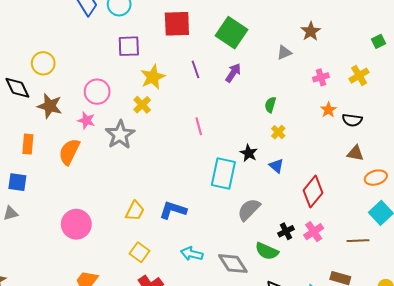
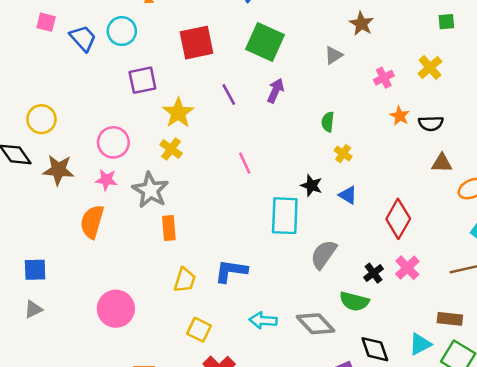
green square: (379, 41) -> (446, 22), turned 32
orange rectangle: (28, 144) -> (169, 228), moved

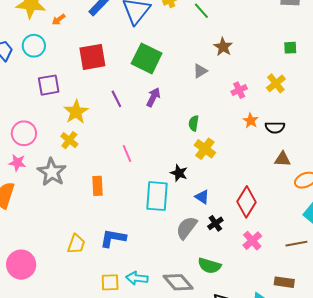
yellow cross: (343, 154) -> (205, 149), size x1.5
blue triangle: (348, 195) -> (202, 197), moved
orange rectangle: (169, 228) -> (98, 186), moved
black cross: (373, 273) -> (215, 223), moved
yellow square: (199, 330) -> (110, 282), moved, turned -30

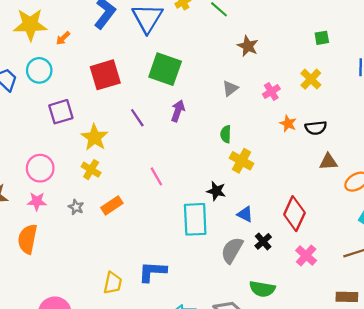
gray triangle: (200, 71) -> (230, 88), moved
gray star: (52, 172) -> (76, 207), size x0.5
orange rectangle: (98, 186) -> (112, 205), moved, turned 66

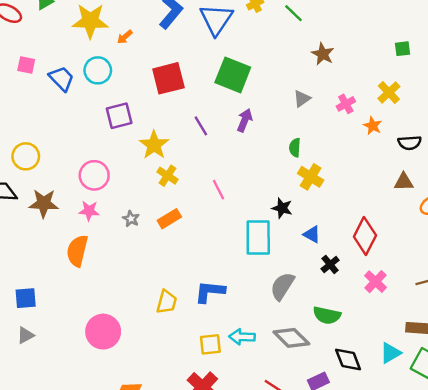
orange star: (288, 124) -> (373, 126), moved
black semicircle: (316, 128) -> (410, 143), moved
yellow cross: (91, 170) -> (168, 176), moved
gray semicircle: (232, 250) -> (282, 286), moved

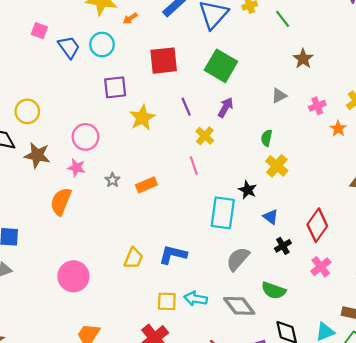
yellow cross: (168, 176) -> (205, 136), moved

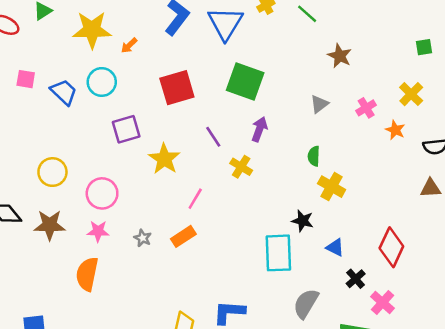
yellow circle: (27, 111) -> (52, 172), moved
pink line: (194, 165) -> (195, 199), moved, turned 60
pink cross: (321, 267) -> (383, 302), moved

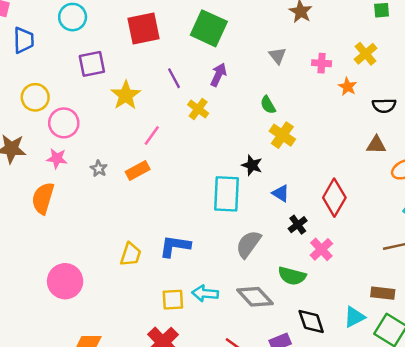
blue trapezoid: (64, 92) -> (24, 40), moved, turned 40
gray triangle: (319, 104) -> (277, 56), turned -36
pink cross: (366, 108) -> (322, 63), turned 30
green semicircle: (314, 156) -> (268, 105), turned -36
yellow circle: (52, 172) -> (35, 97), moved

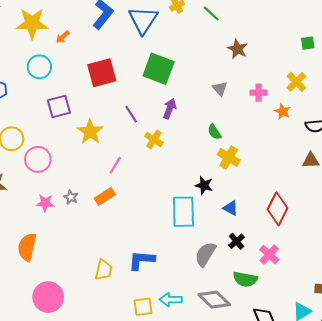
pink star: (57, 159) -> (45, 203), moved
orange semicircle: (43, 198) -> (27, 247), moved
black cross: (298, 225) -> (237, 241), moved

